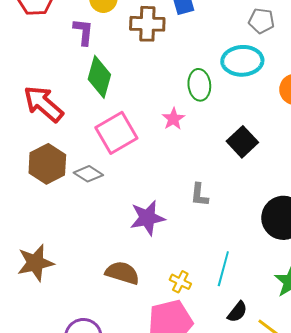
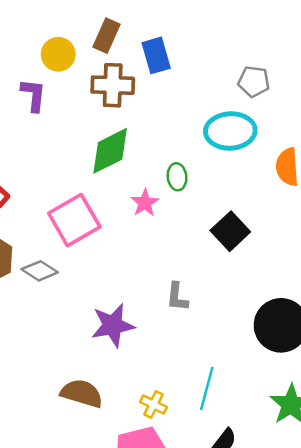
green diamond: (99, 77) -> (110, 151), moved, turned 48
green ellipse: (199, 85) -> (177, 177), moved, size x0.7

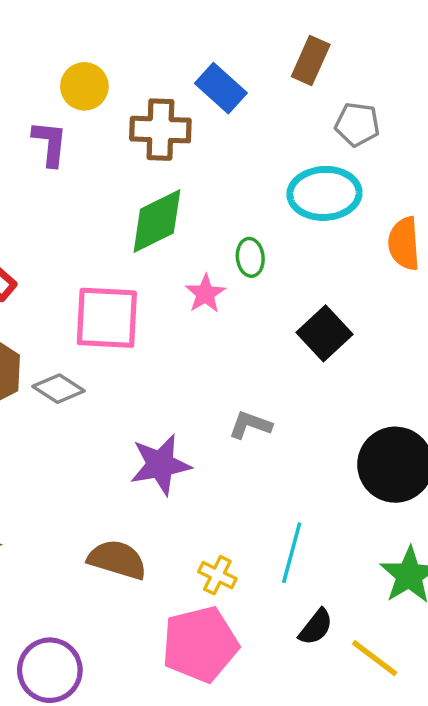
brown rectangle: (106, 36) -> (311, 60), moved
blue rectangle: (156, 55) -> (221, 88), turned -32
pink square: (74, 220) -> (107, 318), turned 33
gray L-shape: (177, 297) -> (250, 425), turned 104

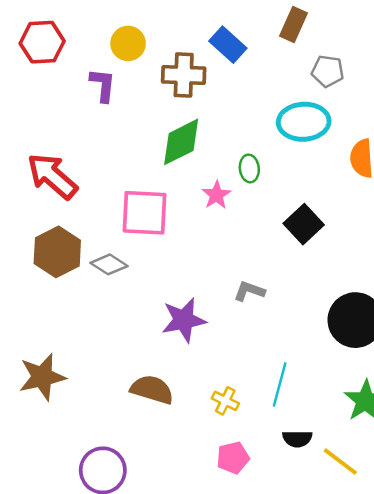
black semicircle: (316, 627) -> (297, 439), turned 52
pink pentagon: (200, 644) -> (233, 458), moved, size x0.6

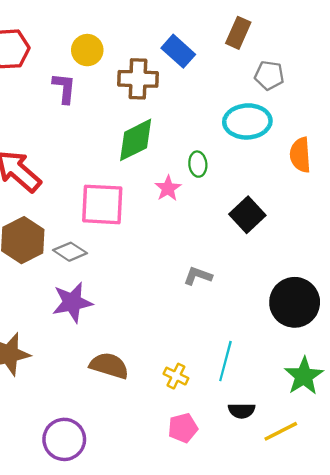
purple star: (184, 320) -> (72, 302), moved
yellow line: (340, 462) -> (281, 431), turned -64

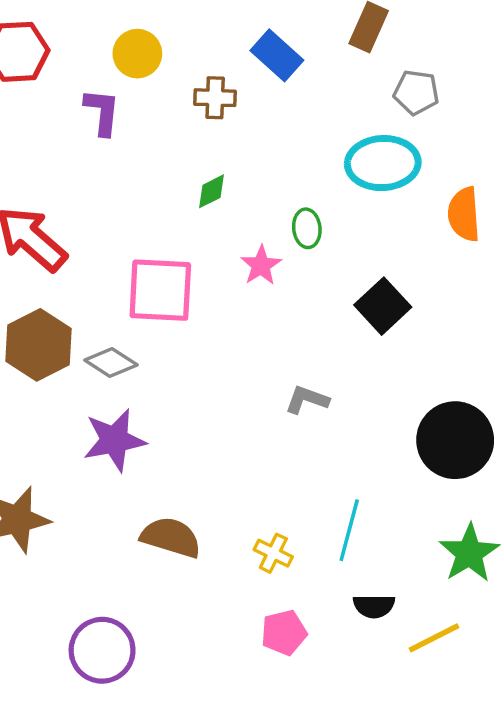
brown cross: (138, 79) -> (215, 98), size x0.7
green diamond: (136, 140) -> (212, 191), size x0.5

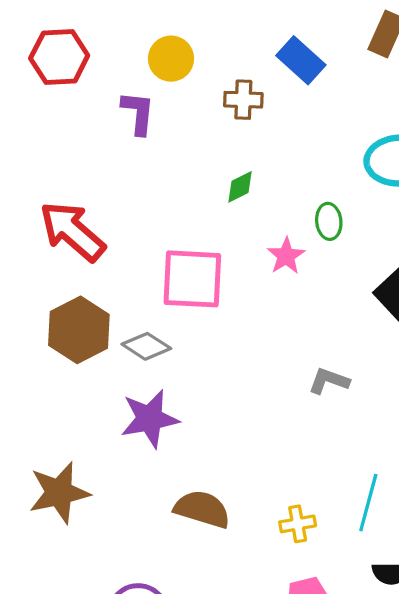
yellow cross: (273, 553) -> (298, 524), turned -36

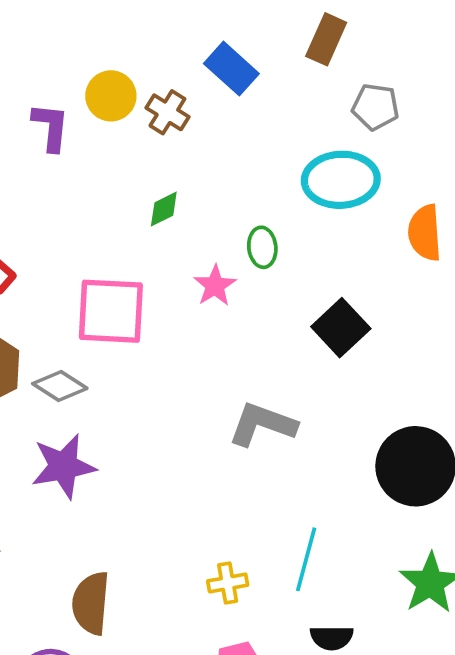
yellow circle: (171, 59) -> (111, 96), moved
brown cross: (243, 100) -> (167, 112), turned 30
gray L-shape: (329, 381) -> (262, 424), size x1.5
brown semicircle: (202, 509) -> (91, 603), moved, turned -102

